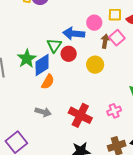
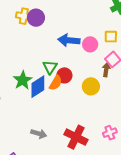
blue arrow: (74, 34) -> (69, 40), moved
brown arrow: (105, 41) -> (106, 70), moved
orange semicircle: (48, 82) -> (56, 83), moved

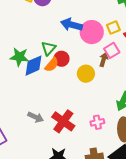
yellow square: (111, 37) -> (113, 28), turned -32
pink circle: (90, 44) -> (92, 32), size x1.5
green star: (23, 80) -> (19, 57), turned 30
gray arrow: (39, 134) -> (36, 117), moved

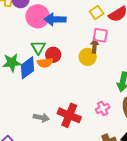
pink circle: (92, 32) -> (38, 16), moved
pink square: (112, 50) -> (100, 35), turned -35
orange semicircle: (52, 65) -> (45, 63), turned 56
yellow circle: (86, 74) -> (88, 57), moved

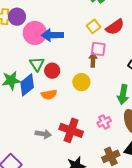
yellow circle: (88, 57) -> (81, 82), moved
orange semicircle: (45, 63) -> (49, 94), moved

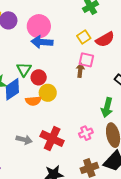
pink circle: (35, 33) -> (39, 26), moved
yellow circle: (81, 82) -> (48, 93), moved

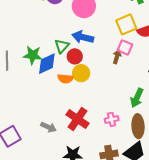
yellow square: (84, 37) -> (126, 24), size x1.5
blue arrow: (42, 42) -> (83, 37), moved
gray arrow: (24, 140) -> (48, 127), moved

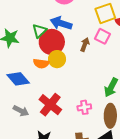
red circle: (75, 56) -> (52, 42), size x1.6
brown arrow: (117, 57) -> (85, 45), moved
blue diamond: (47, 64) -> (18, 79), moved, turned 70

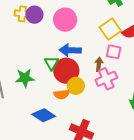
pink cross: (84, 107) -> (106, 79), moved, size x1.5

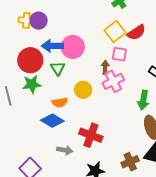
pink circle: (65, 20) -> (73, 47), moved
blue arrow: (70, 50) -> (52, 46), moved
red circle: (66, 71) -> (30, 60), moved
orange semicircle: (62, 94) -> (60, 102), moved

